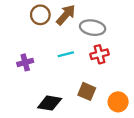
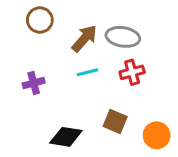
brown circle: (40, 15) -> (40, 20), moved
brown arrow: (66, 15) -> (84, 38), moved

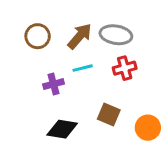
brown circle: (40, 20) -> (38, 36), moved
purple cross: (34, 83) -> (54, 84), moved

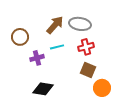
brown circle: (38, 36) -> (20, 37), moved
brown square: (109, 115) -> (88, 70), moved

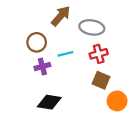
brown arrow: (55, 25) -> (61, 16), moved
brown circle: (20, 37) -> (37, 42), moved

